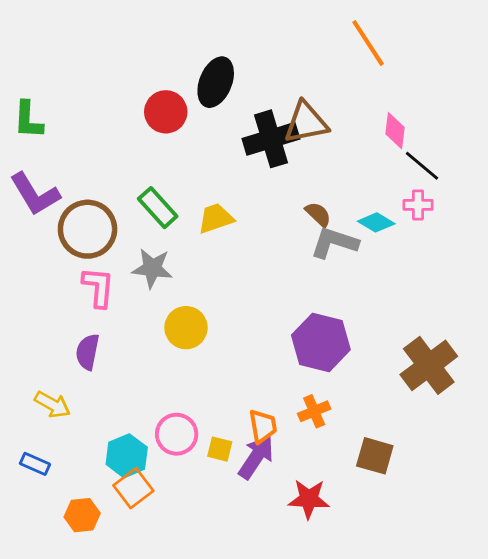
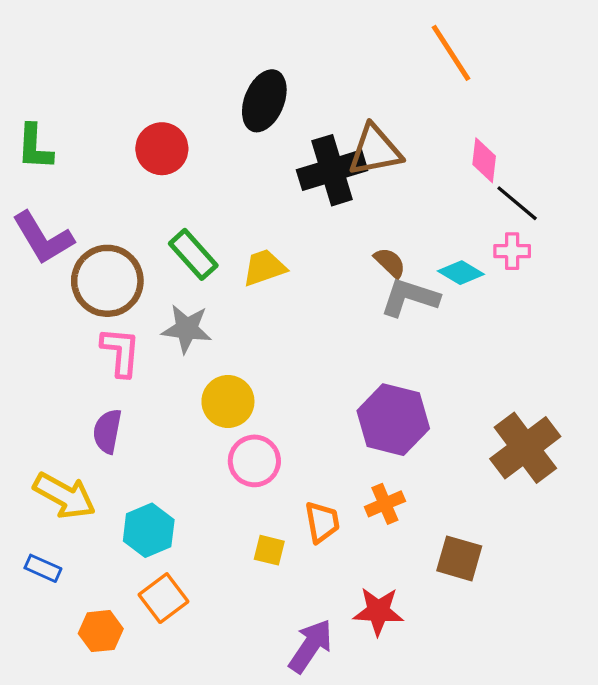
red circle: (166, 112) -> (162, 149), moved
yellow arrow: (52, 405) -> (64, 496), size x1.4
pink circle: (177, 434) -> (254, 461), moved
cyan hexagon: (127, 456) -> (149, 530), moved
purple arrow: (256, 457) -> (311, 646), moved

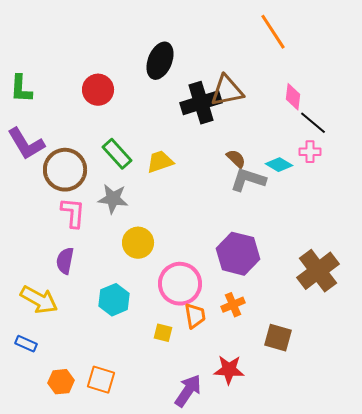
pink circle: (254, 461) -> (180, 284), moved, size x1.4
cyan hexagon: (149, 530) -> (114, 300), moved
orange square: (164, 598) -> (101, 380), moved, turned -36

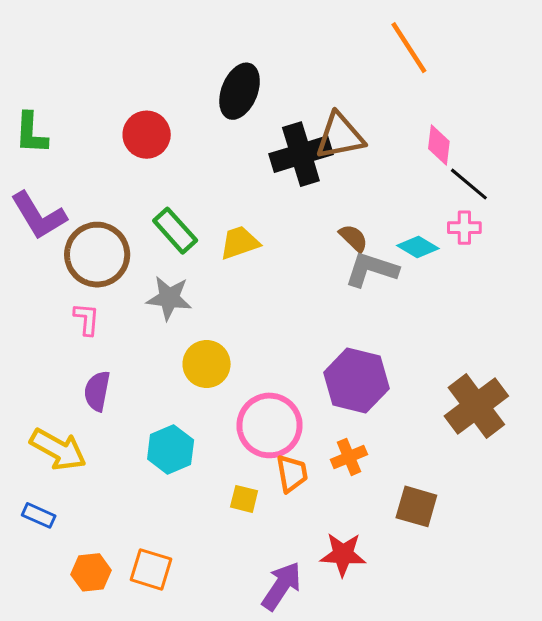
pink L-shape: (73, 213) -> (87, 319), moved, size x0.7

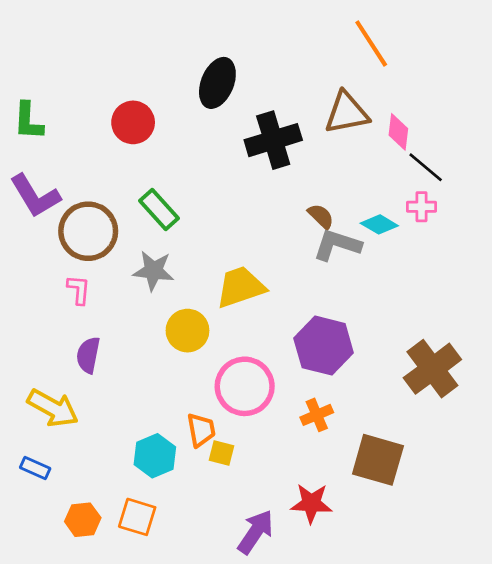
brown triangle: (340, 136) -> (347, 113), moved
yellow trapezoid: (240, 243) -> (241, 287), moved, size x1.4
cyan hexagon: (171, 449) -> (155, 456), moved
orange trapezoid: (292, 473) -> (201, 430), moved
brown square: (416, 506) -> (378, 460), size x1.4

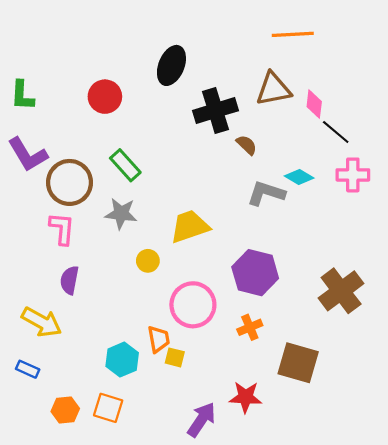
orange line: (371, 43) -> (293, 34), turned -60
pink cross: (422, 207) -> (353, 175), moved, size x1.4
brown semicircle: (321, 216) -> (247, 145), moved
pink L-shape: (79, 290) -> (62, 229), size x1.4
yellow circle: (187, 331) -> (148, 261), size x0.7

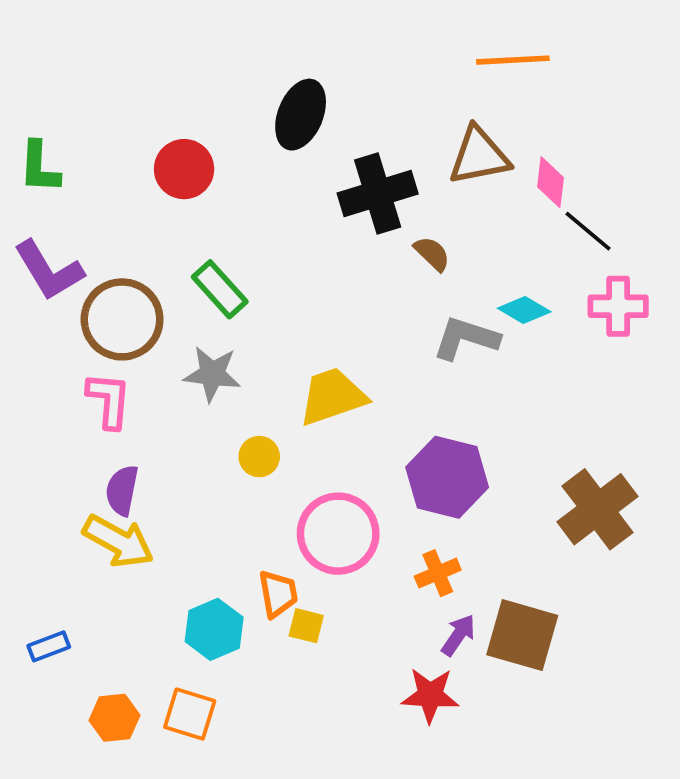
yellow arrow: (42, 322) -> (118, 541), moved
blue rectangle: (28, 369) -> (49, 646), turned -45
purple arrow: (202, 420) -> (458, 635), moved, size x0.7

